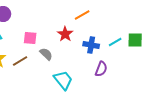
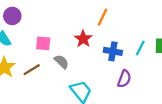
orange line: (82, 15) -> (103, 17), turned -35
cyan line: (115, 42) -> (140, 48), turned -32

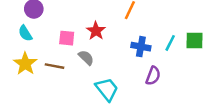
red star: (83, 39) -> (96, 31), moved
brown line: (32, 70) -> (54, 66), turned 42

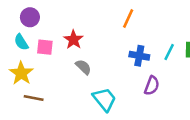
red star: (96, 31) -> (73, 40), moved
pink square: (67, 38) -> (45, 47), moved
brown line: (54, 66) -> (34, 98), moved

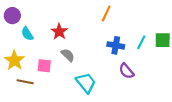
purple circle: (30, 17) -> (12, 16), moved
cyan semicircle: (21, 42) -> (27, 34), moved
pink square: (45, 47) -> (44, 66), moved
purple semicircle: (152, 86) -> (126, 71), turned 119

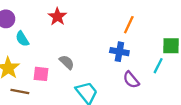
orange line: (106, 13) -> (129, 25), moved
red star: (59, 32) -> (57, 17), moved
cyan line: (141, 42) -> (158, 66), moved

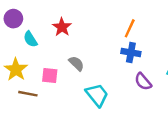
red star: (57, 17) -> (62, 27), moved
orange line: (129, 25) -> (130, 28), moved

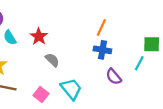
red star: (62, 27) -> (39, 36), moved
pink square: (50, 76) -> (41, 94), moved, turned 32

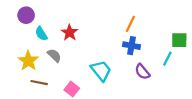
gray semicircle: (52, 60) -> (54, 55), moved
cyan trapezoid: (71, 89) -> (101, 71), moved

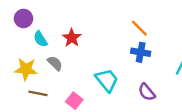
orange line: (130, 24) -> (139, 28), turned -70
yellow star: (28, 61) -> (26, 69), turned -30
purple semicircle: (142, 72) -> (147, 92), moved

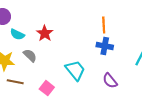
orange line: (139, 28) -> (104, 25), turned 42
cyan semicircle: (40, 39) -> (17, 34), turned -32

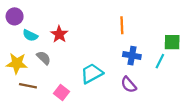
blue cross: (105, 46) -> (132, 56), moved
cyan trapezoid: (75, 70) -> (92, 73), turned -80

